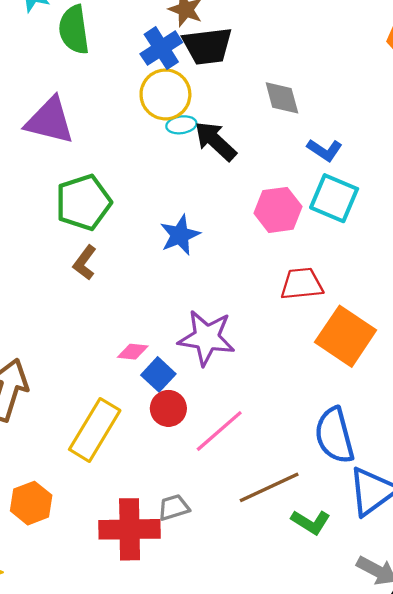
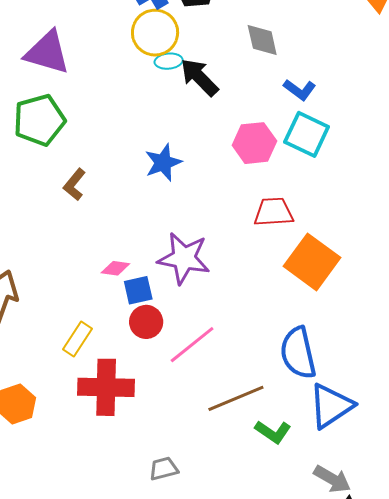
green pentagon: (83, 202) -> (39, 120), moved
blue square: (158, 374) -> (138, 290), turned 32
yellow rectangle: (95, 430) -> (77, 339), size x0.6
gray trapezoid: (174, 507) -> (164, 469), moved
red cross: (130, 529) -> (106, 387), moved

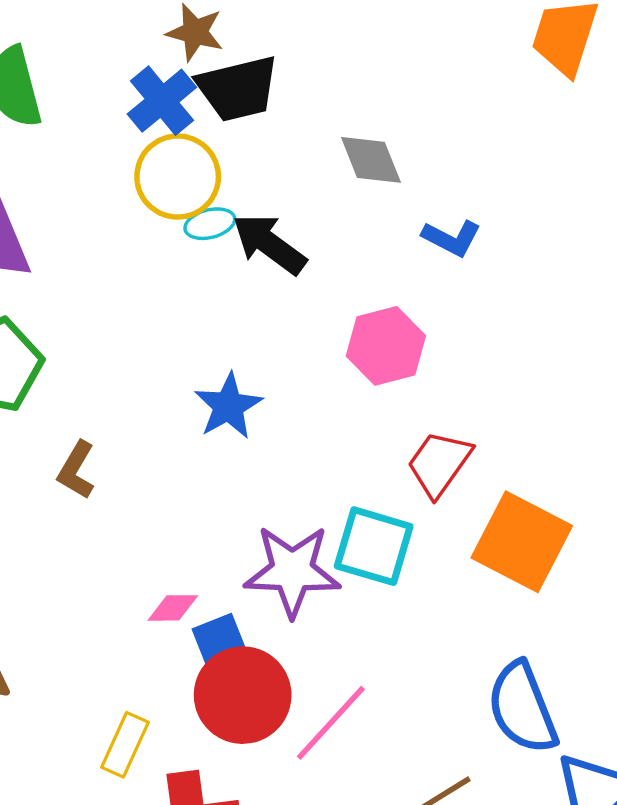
cyan square: (307, 134) -> (374, 546), moved
red trapezoid: (274, 212) -> (439, 464), turned -42
red circle: (146, 322) -> (243, 695), size x1.6

